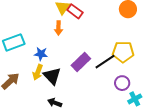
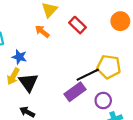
red rectangle: (75, 11) -> (77, 25), moved
orange arrow: (58, 28) -> (42, 31), turned 120
purple rectangle: (81, 62) -> (75, 92), moved

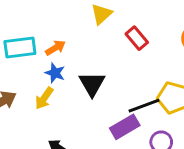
orange arrow: (42, 31) -> (55, 48), moved, turned 104
black triangle: (28, 82) -> (92, 84), moved

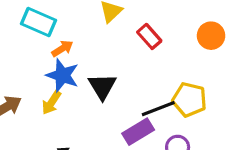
cyan rectangle: (20, 47) -> (39, 22), moved, turned 32
blue star: (55, 73) -> (62, 75), size x1.5

